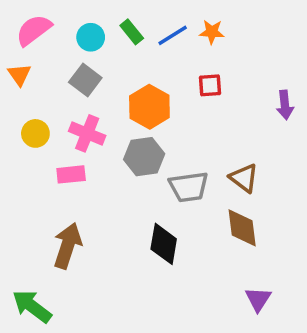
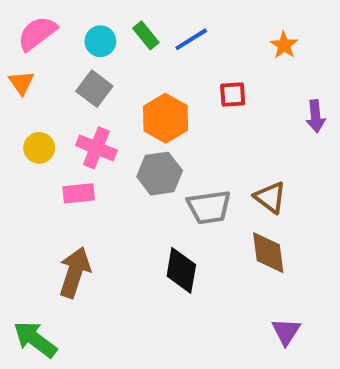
orange star: (212, 32) -> (284, 45), moved, turned 30

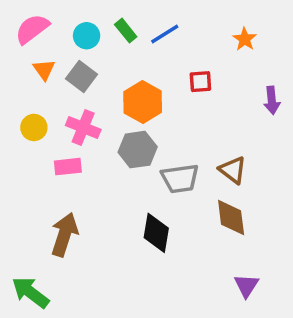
orange triangle: (21, 83) -> (44, 70), moved

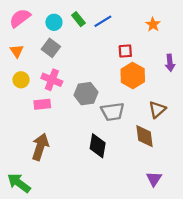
orange triangle: (44, 70) -> (17, 51), moved
orange hexagon: (143, 102) -> (133, 76), moved
brown triangle: (233, 170) -> (157, 110), moved, turned 42

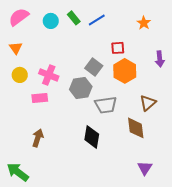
gray square: (51, 48) -> (94, 67), moved
brown arrow: (40, 147) -> (38, 138), size x0.7

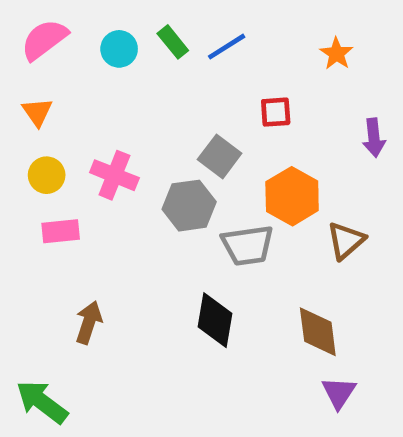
orange hexagon: (125, 71) -> (292, 196), moved
pink rectangle: (40, 98) -> (61, 231), moved
brown diamond: (136, 128) -> (318, 332), moved

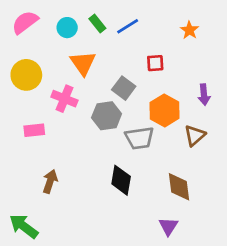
orange triangle: (37, 112) -> (83, 63), moved, size x1.5
purple arrow: (374, 138) -> (204, 95), moved
yellow circle: (47, 175) -> (26, 75), moved, size x1.5
purple triangle: (339, 393) -> (168, 226), moved

